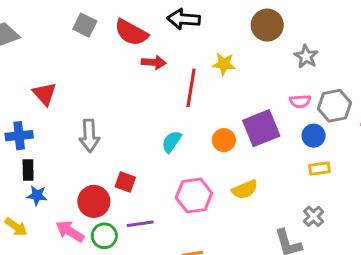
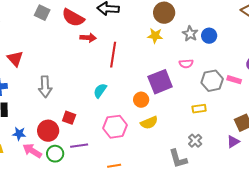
yellow star: (224, 64) -> (155, 36), moved
gray hexagon: (334, 106) -> (212, 81), moved
blue circle: (314, 136) -> (209, 36), moved
orange circle: (224, 140) -> (141, 100), moved
blue star: (37, 195) -> (19, 134), moved

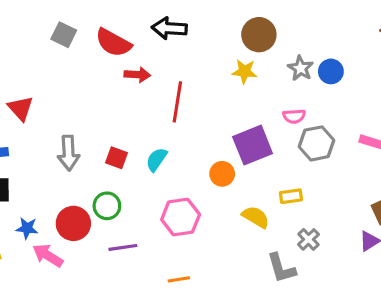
gray hexagon: (212, 81) -> (317, 143), moved
yellow rectangle: (199, 109) -> (291, 196), moved
red square: (69, 118) -> (117, 158), moved
yellow semicircle: (149, 123) -> (256, 217), moved, turned -126
green circle: (55, 154) -> (107, 206), moved

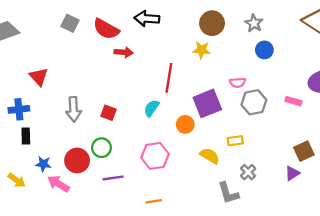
gray star: (301, 68) -> (254, 23), moved
red line: (177, 102) -> (169, 78), moved
cyan semicircle: (157, 159) -> (152, 108), moved

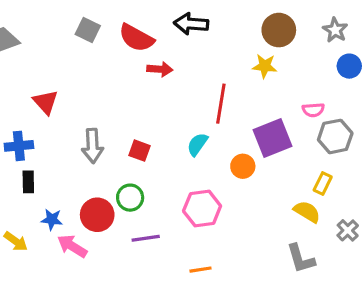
yellow rectangle: (235, 141) -> (323, 183), moved, turned -56
yellow semicircle: (210, 156) -> (307, 212), moved
gray cross: (248, 172) -> (348, 230), moved

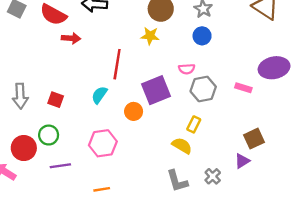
blue circle: (349, 66) -> (202, 36), moved
gray cross: (348, 230) -> (213, 176), moved

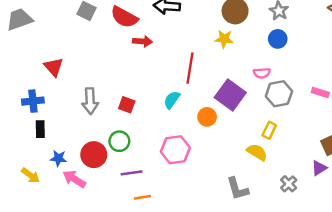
purple square: (156, 90) -> (230, 95), turned -32
gray L-shape: (177, 181) -> (238, 189), moved
orange line: (102, 189) -> (143, 197), moved

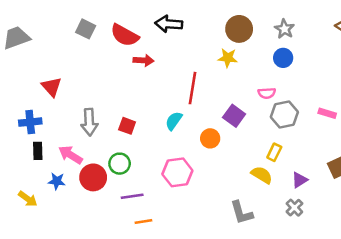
purple square: (230, 95) -> (234, 116), size x0.7
purple triangle: (319, 168) -> (299, 180), moved
pink arrow: (74, 179) -> (70, 155), moved

